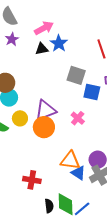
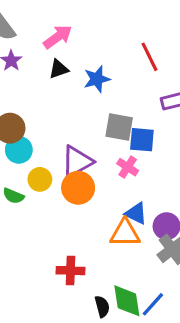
blue star: (59, 43) -> (97, 79), moved, turned 30
gray square: (76, 75) -> (119, 127), moved
blue square: (92, 92) -> (142, 140), moved
blue triangle: (78, 173) -> (136, 213), moved

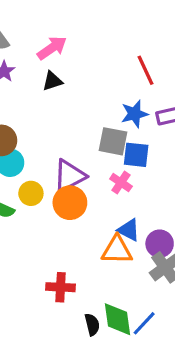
blue star: (97, 79) -> (134, 114), moved

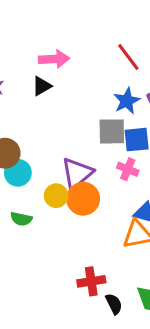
pink arrow: (52, 48) -> (54, 59), moved, turned 44
yellow circle: (31, 193) -> (56, 196), moved
black semicircle: (92, 325) -> (114, 304), moved

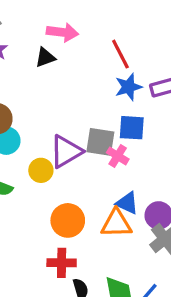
red line: (128, 57) -> (120, 54), moved
gray square: (112, 131) -> (100, 142), moved
orange circle: (83, 199) -> (68, 220), moved

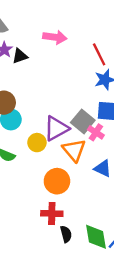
black triangle: (45, 57) -> (20, 56), moved
gray square: (100, 142) -> (83, 121), turned 30
orange triangle: (116, 223) -> (74, 150), moved, turned 50

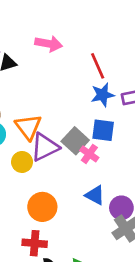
orange triangle: (74, 150) -> (28, 127), moved

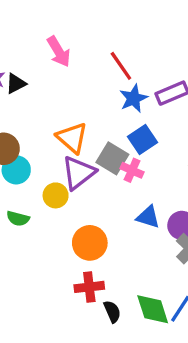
pink arrow: (49, 44) -> (59, 52), turned 60
orange triangle: (28, 127) -> (72, 138), moved
blue square: (103, 130) -> (142, 140), turned -30

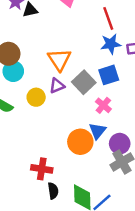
pink cross: (132, 170) -> (103, 105), moved
purple triangle: (79, 173) -> (57, 86), size x0.6
blue triangle: (148, 217) -> (97, 131), turned 36
orange circle: (90, 243) -> (80, 142), moved

